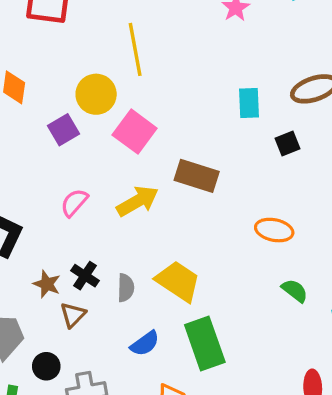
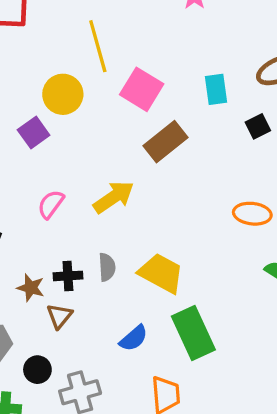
pink square: (135, 132) -> (142, 89), moved
brown rectangle: (197, 176) -> (166, 142), moved, turned -51
black cross: (85, 276) -> (68, 276), turned -32
gray semicircle: (126, 288) -> (107, 267), moved

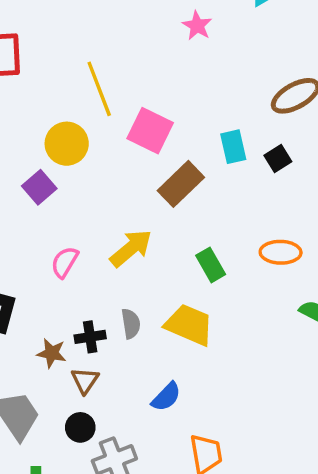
cyan rectangle: (216, 89) -> (233, 147), moved
green rectangle: (193, 333) -> (211, 265), moved, size x0.6
black circle: (37, 370) -> (80, 427), moved

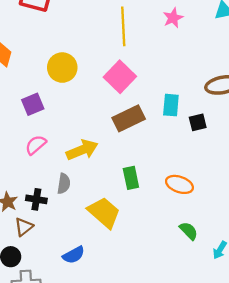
yellow line: (99, 89) -> (123, 26), moved
purple square: (39, 187) -> (33, 104), moved
gray semicircle: (131, 324) -> (64, 184), moved

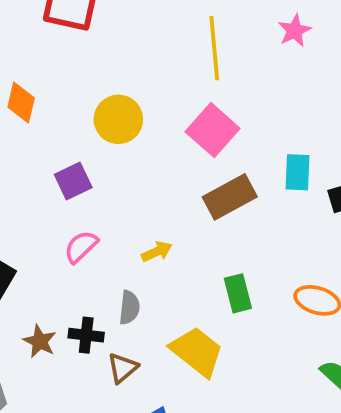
yellow arrow: (82, 150) -> (157, 252), size x0.6
brown triangle: (24, 227) -> (122, 368), moved

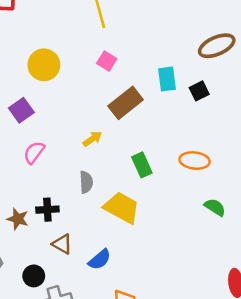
pink square: (213, 130) -> (107, 61), size x0.6
yellow arrow: (157, 252) -> (92, 139), moved
gray semicircle: (129, 308) -> (86, 182), moved
brown triangle: (122, 368) -> (62, 244), moved, turned -40

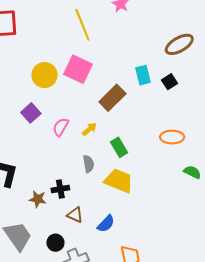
pink square: (107, 61) -> (78, 69), moved, size x1.8
pink semicircle: (34, 152) -> (61, 127), moved
green rectangle: (142, 165) -> (119, 147), moved

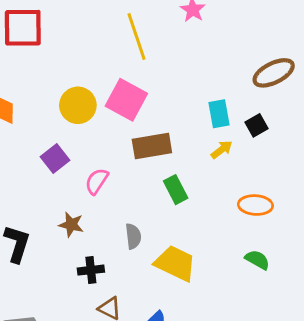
brown rectangle: (112, 98) -> (152, 146), moved, turned 32
yellow arrow: (89, 129) -> (222, 150), moved
green rectangle: (119, 147) -> (176, 190), moved
green semicircle: (192, 172) -> (257, 260), moved
brown star: (38, 199) -> (71, 225), moved

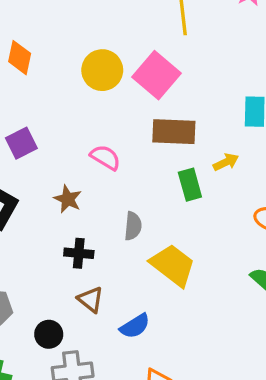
yellow arrow: (222, 150) -> (226, 162), moved
purple square: (55, 158) -> (21, 143), moved
pink semicircle: (97, 181) -> (105, 157), turned 76

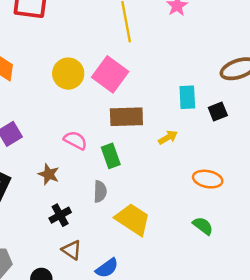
green rectangle: (190, 185) -> (111, 156), moved
black cross: (79, 253) -> (60, 215), turned -30

